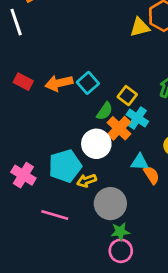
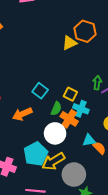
orange arrow: (59, 83) -> (22, 114), moved
yellow arrow: (87, 181) -> (53, 161), size x1.6

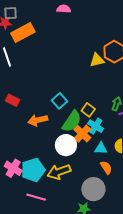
green semicircle: (56, 109) -> (72, 121), size x1.6
cyan triangle: (89, 140) -> (101, 148), moved
cyan pentagon: (36, 154) -> (33, 170), moved
gray circle: (74, 175) -> (93, 189), moved

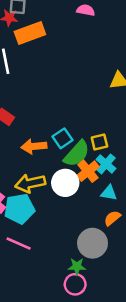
cyan square: (59, 101) -> (62, 138), moved
yellow square: (88, 110) -> (99, 142), turned 32
orange semicircle: (106, 168) -> (112, 218), turned -104
yellow arrow: (59, 172) -> (30, 183), moved

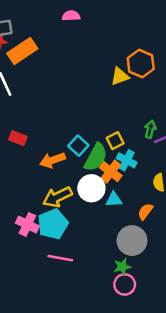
cyan triangle: (109, 193) -> (114, 200), moved

